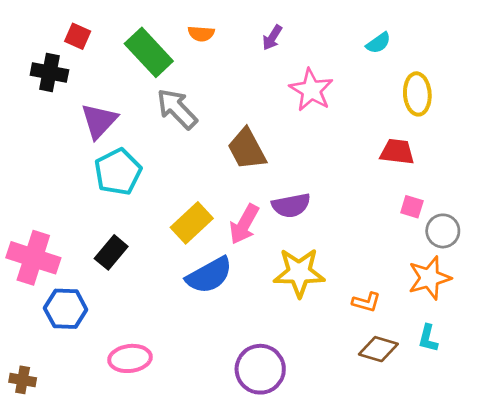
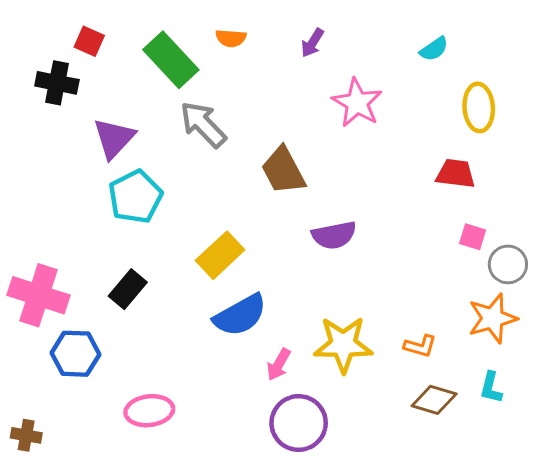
pink arrow: (244, 224) -> (279, 364), moved, size x0.7
yellow star: (299, 273) -> (343, 344), moved

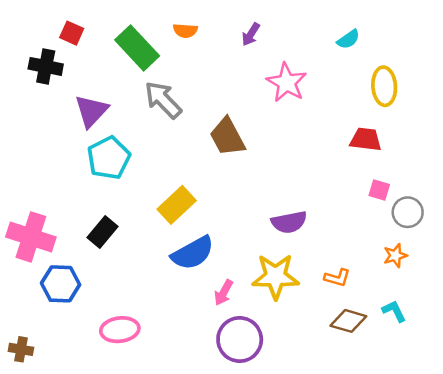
purple semicircle: (334, 235) -> (289, 222), moved
orange star: (493, 318) -> (395, 255), size x0.6
cyan L-shape: (491, 388) -> (394, 311), turned 140

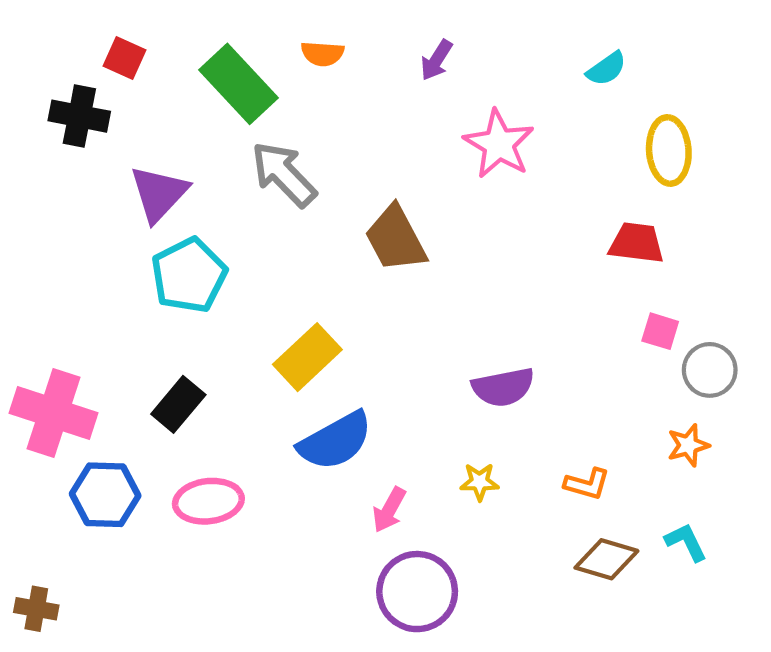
yellow star: (275, 276) -> (479, 482), size x0.5
pink ellipse: (120, 330) -> (208, 501), moved

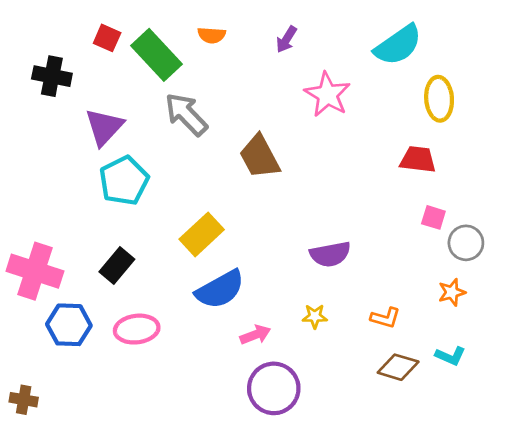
red square: (125, 58) -> (107, 38), moved
cyan semicircle: (606, 69) -> (398, 45), size x1.8
pink arrow: (389, 510) -> (255, 335), turned -140
cyan L-shape: (686, 542) -> (450, 356), turned 140

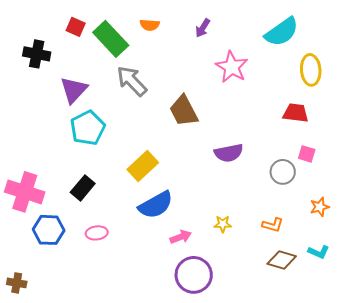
gray circle: (466, 243) -> (283, 172), moved
purple semicircle: (330, 254) -> (229, 153), moved
pink ellipse: (137, 329) -> (97, 233), size x0.7

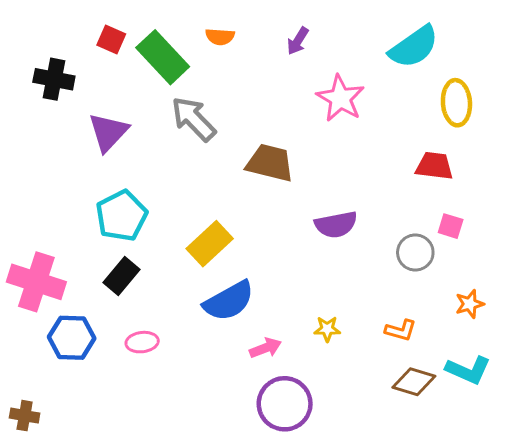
brown trapezoid: (184, 111) -> (270, 163), turned 132
cyan pentagon: (88, 128) -> (122, 216), moved
cyan L-shape: (319, 252) -> (468, 370), size x1.4

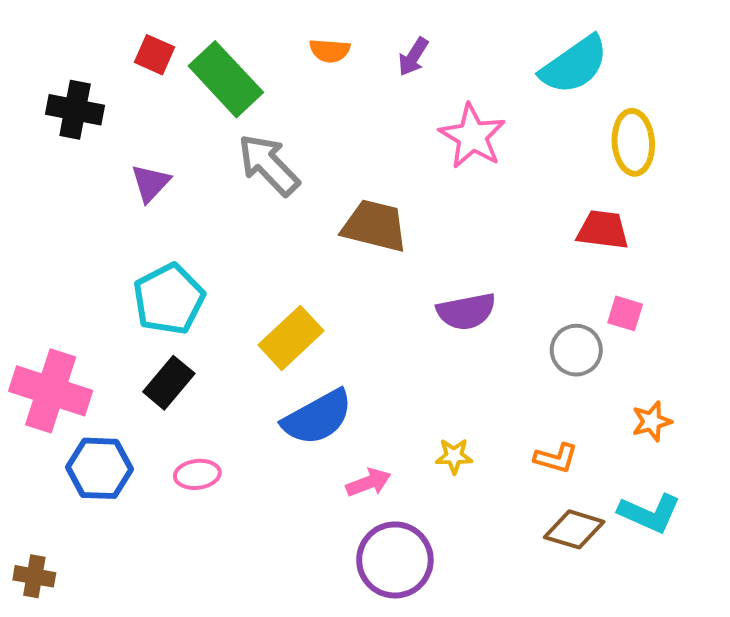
orange semicircle: (220, 37) -> (330, 51), moved
purple triangle: (108, 132) -> (150, 183), size x0.7

